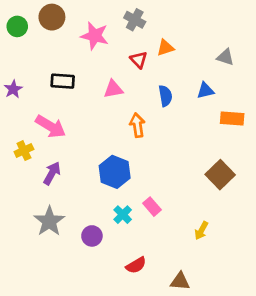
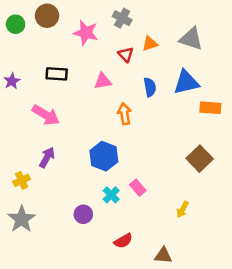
gray triangle: (225, 57) -> (191, 39), moved, size x1.5
blue triangle: (205, 90) -> (186, 82), size x1.6
yellow cross: (24, 151) -> (22, 180), moved
gray star: (49, 221) -> (22, 219), moved

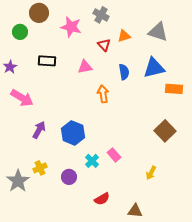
green circle: (16, 24) -> (20, 32), moved
pink arrow: (46, 115) -> (22, 98), moved
blue hexagon: (104, 156) -> (73, 133), moved
yellow cross: (22, 180) -> (40, 168), moved

